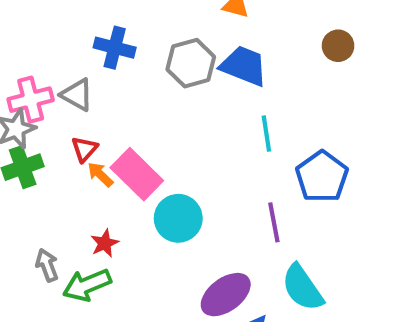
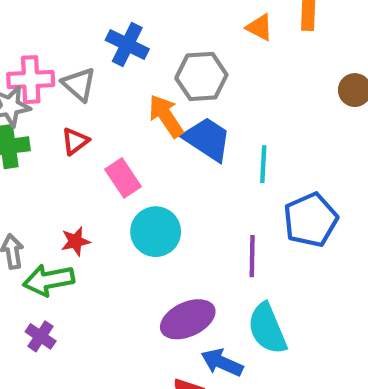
blue trapezoid: (244, 66) -> (207, 139), moved
orange arrow: (100, 174) -> (166, 116), moved, size x1.5
pink rectangle: (137, 174) -> (123, 178), size x0.7

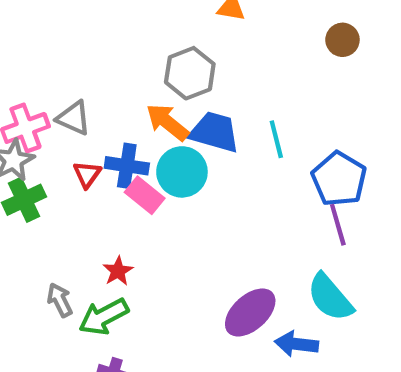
blue cross: (127, 44) -> (127, 166), moved
cyan circle: (156, 232) -> (182, 172), moved
purple line: (252, 256) -> (338, 225), moved

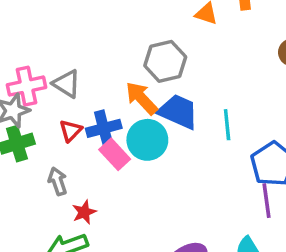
blue cross: (127, 166) -> (104, 128), turned -32
gray arrow: (60, 300) -> (58, 181), moved

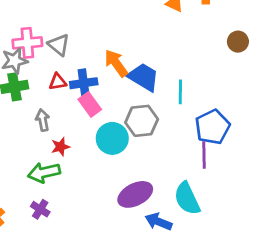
gray hexagon: (165, 61) -> (142, 121), moved
red triangle: (71, 131) -> (58, 82), turned 30
cyan circle: (147, 140) -> (112, 138), moved

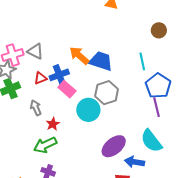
brown circle: (238, 42) -> (159, 30), moved
cyan line: (180, 92) -> (142, 61), moved

